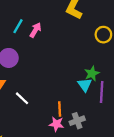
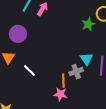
green star: (92, 73) -> (88, 24), moved
gray cross: (77, 121) -> (76, 72), moved

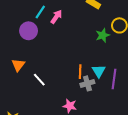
purple circle: (18, 34) -> (29, 31), moved
orange line: (63, 81) -> (80, 72), moved

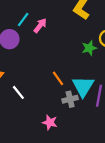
cyan triangle: (99, 71) -> (83, 86), size x1.5
orange line: (80, 72) -> (58, 78), moved, turned -40

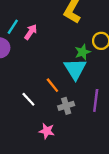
cyan triangle: (83, 86) -> (75, 69), moved
white line: (18, 92) -> (28, 99), moved

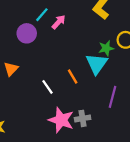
gray cross: (66, 106) -> (83, 118), moved
pink star: (47, 131) -> (61, 120), size x1.6

